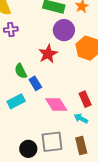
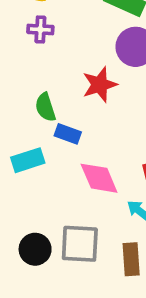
blue rectangle: (35, 83) -> (68, 134), turned -48

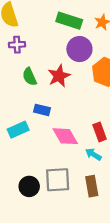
green semicircle: (45, 107) -> (30, 77), moved

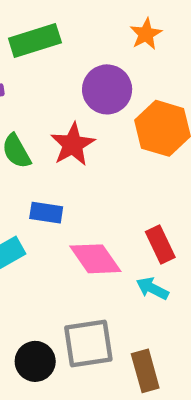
green rectangle: (69, 21) -> (35, 40), moved, turned -30
brown rectangle: (92, 186) -> (145, 371), moved

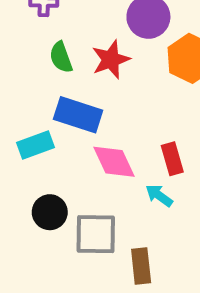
blue rectangle: (46, 213) -> (78, 115), size x1.6
black circle: (35, 361) -> (50, 212), moved

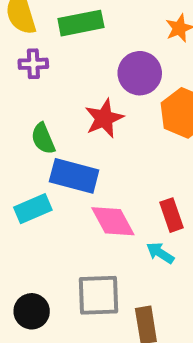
green semicircle: (61, 57) -> (43, 139), moved
black circle: (50, 212) -> (32, 311), moved

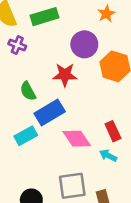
purple cross: (33, 64) -> (17, 45), turned 30
red star: (104, 118) -> (65, 75), turned 30
blue rectangle: (74, 176) -> (50, 113), turned -40

